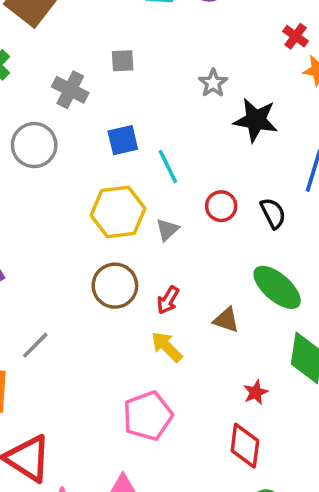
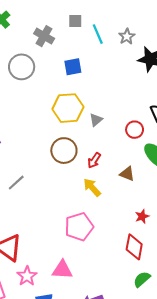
cyan line: (168, 167) -> (98, 34), moved
red circle: (221, 206) -> (135, 130), moved

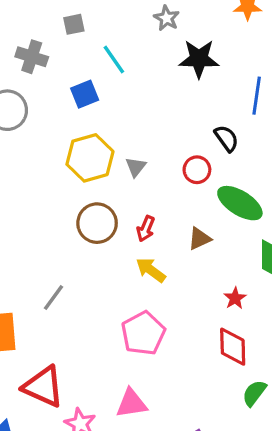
cyan line: (98, 34) -> (114, 59), moved
gray star: (127, 36) -> (167, 18), moved
brown triangle: (127, 174) -> (200, 239), turned -35
gray line: (16, 183) -> (53, 297), moved

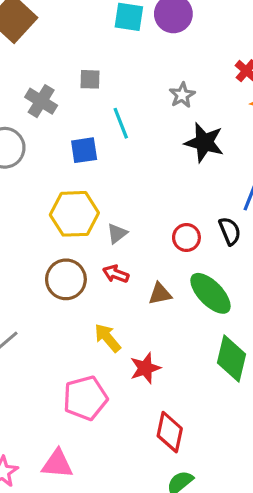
black semicircle: (226, 138) -> (230, 231), moved
red circle: (197, 170) -> (186, 238), moved
red arrow: (146, 229) -> (116, 274), moved, turned 75
brown triangle: (200, 239) -> (160, 294), moved
red star: (235, 298) -> (145, 368), moved, size x1.4

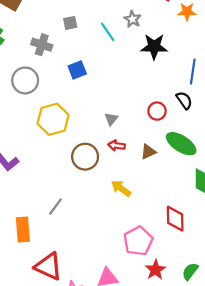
cyan line: (121, 123) -> (108, 32), moved
yellow hexagon: (74, 214) -> (53, 119), moved
red star: (145, 368) -> (155, 270), moved
pink pentagon: (85, 398) -> (138, 241), moved
red diamond: (170, 432) -> (175, 219), moved

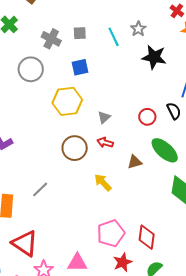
gray square: (70, 23) -> (80, 33), moved
yellow hexagon: (53, 119) -> (67, 101), moved
brown triangle: (148, 152) -> (135, 162), moved
red diamond: (175, 219) -> (147, 237), moved

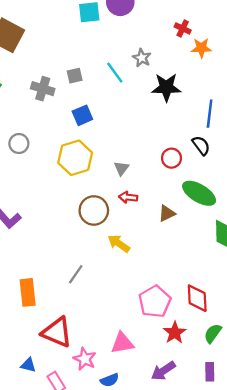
gray circle: (31, 69) -> (19, 144), moved, size x0.7
yellow arrow: (103, 182) -> (119, 243), moved
gray line: (40, 189) -> (76, 274), moved

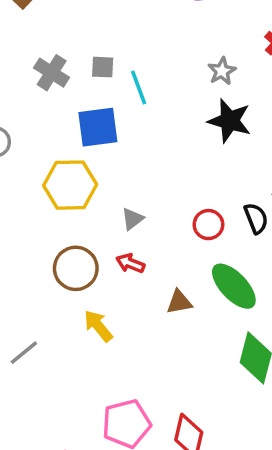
gray star: (142, 58) -> (222, 71), moved
cyan line: (115, 73) -> (139, 87), moved
blue square: (82, 115) -> (98, 127), size x1.4

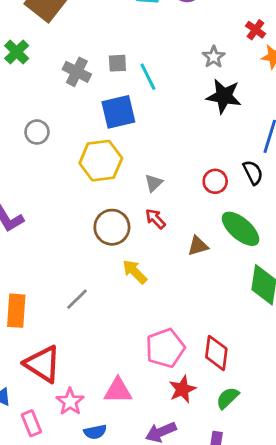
red arrow: (130, 263) -> (155, 219), turned 30

